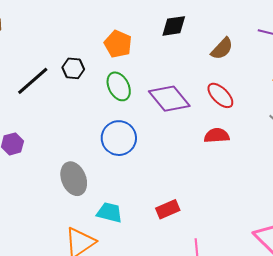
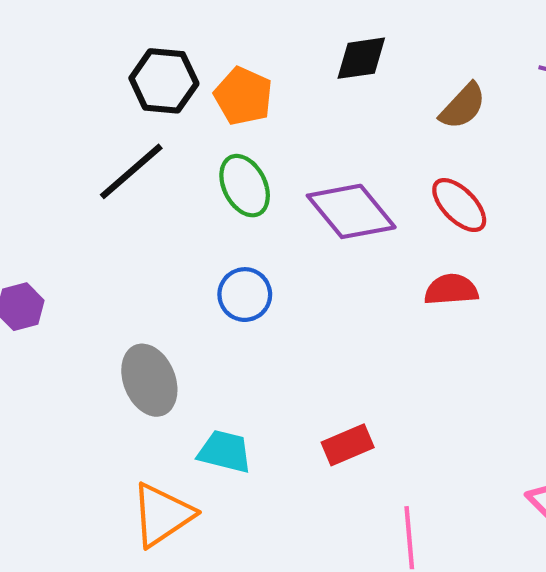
black hexagon: (73, 68) -> (164, 81), moved, size x1.4
black line: (33, 81) -> (131, 171), moved
blue circle: (119, 138) -> (245, 295), size x0.7

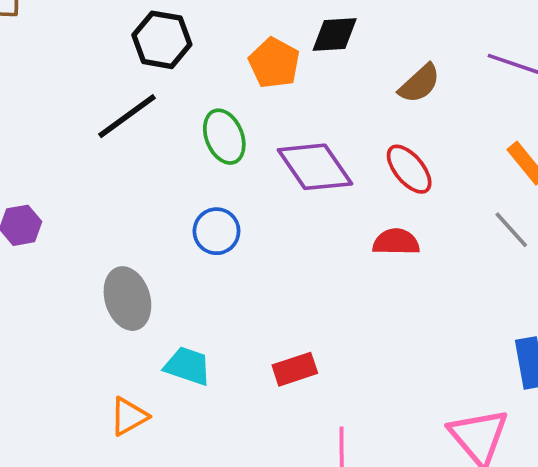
orange pentagon: (243, 96) -> (274, 63), moved
orange triangle: (162, 515) -> (129, 416), size x0.7

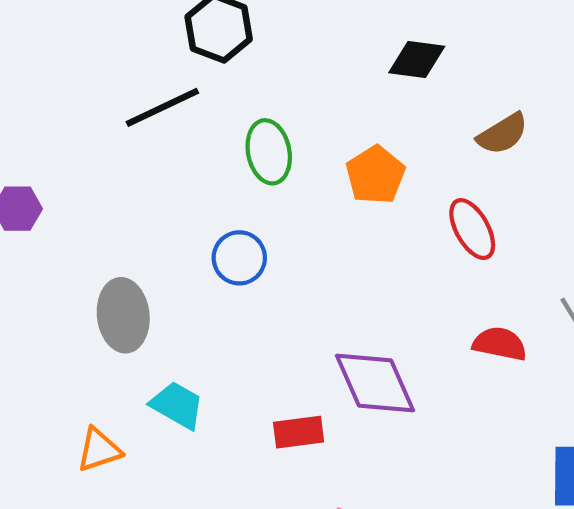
orange pentagon: (274, 63) -> (375, 175), moved
purple diamond: (315, 167) -> (375, 383), moved
red semicircle: (396, 242) -> (500, 344), moved

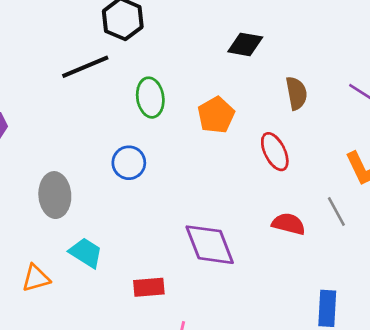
brown semicircle: (503, 134) -> (296, 93), turned -72
red rectangle: (299, 432) -> (149, 287), moved

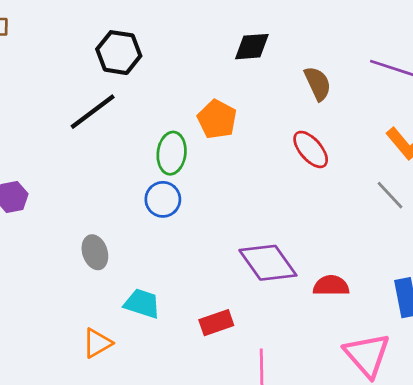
green ellipse: (150, 98) -> (172, 153), moved, turned 30
orange pentagon: (216, 115) -> (217, 119), moved
gray ellipse: (55, 195) -> (95, 252), size x0.7
red semicircle: (289, 224) -> (331, 286), moved

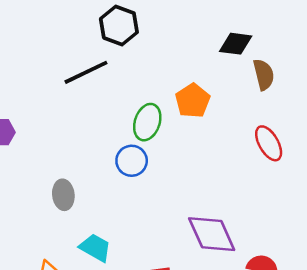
brown semicircle: (318, 83) -> (264, 75), moved

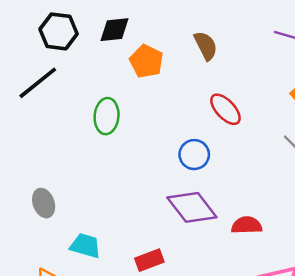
black diamond: (236, 44) -> (115, 30), moved
orange pentagon: (193, 101) -> (146, 61), moved
blue circle: (132, 161) -> (194, 155), moved

